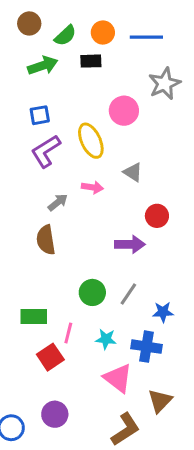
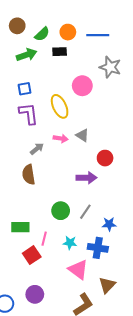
gray star: (164, 84) -> (110, 67), turned -30
purple L-shape: (46, 151) -> (29, 114), turned 115
gray triangle: (133, 172) -> (82, 135), moved

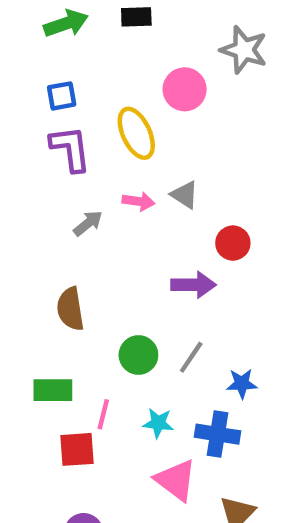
brown semicircle: (29, 175) -> (70, 309), moved
red square: (32, 255) -> (77, 449), turned 30

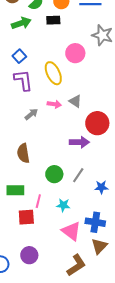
blue square: (62, 96) -> (19, 56), turned -32
red circle: (233, 243) -> (97, 123), size x1.5
blue cross: (218, 434) -> (95, 222), moved

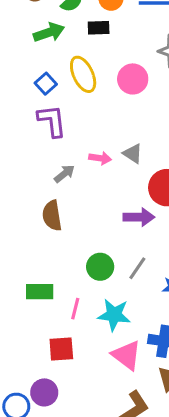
yellow ellipse: (53, 73) -> (83, 74), moved
brown semicircle: (23, 153) -> (52, 216), moved
cyan star: (63, 205) -> (114, 315), size x1.5
red square: (26, 217) -> (61, 349), moved
purple circle: (29, 255) -> (44, 392), moved

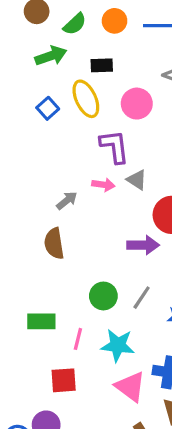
black rectangle: (99, 28) -> (102, 65), moved
purple L-shape: (52, 121) -> (115, 146), moved

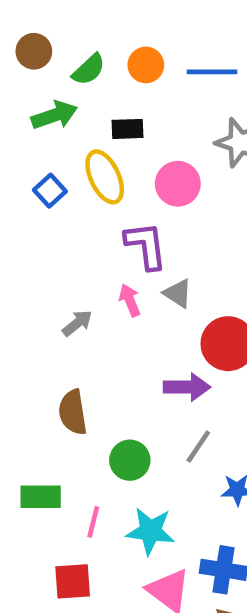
pink arrow: (103, 185) -> (130, 300), turned -120
brown semicircle: (54, 244) -> (73, 412), moved
gray line: (142, 298) -> (198, 446), moved

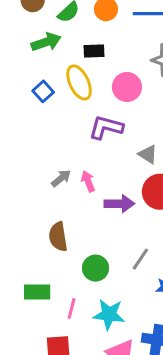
purple L-shape: (146, 245) -> (106, 127), turned -68
gray triangle: (178, 293) -> (148, 154), moved
pink arrow: (130, 300) -> (88, 181), moved
purple arrow: (187, 387) -> (119, 204), moved

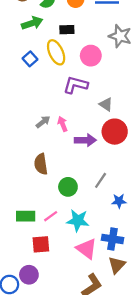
green rectangle: (37, 292) -> (26, 216), moved
pink line: (72, 308) -> (51, 216), turned 40

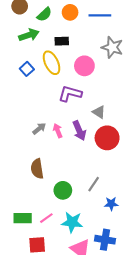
purple arrow: (85, 140) -> (79, 131), moved, turned 66

